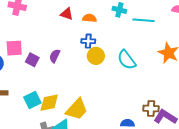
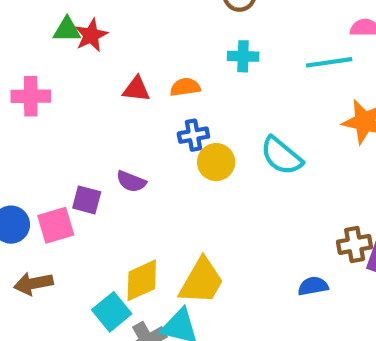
cyan line: (143, 20) -> (329, 62), moved
pink square: (14, 48) -> (56, 225), moved
purple semicircle: (55, 56) -> (131, 181), turned -80
cyan square: (32, 100) -> (112, 312), moved

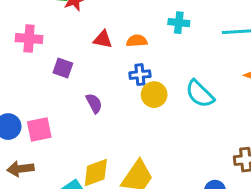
purple semicircle: (131, 181) -> (94, 103), turned -144
purple square: (87, 200) -> (63, 68), moved

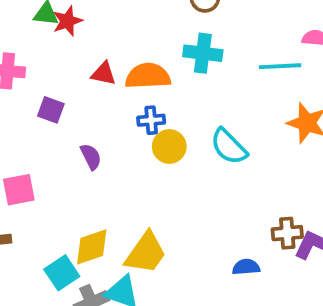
cyan cross: (179, 23) -> (203, 53), size x1.4
orange semicircle: (137, 41) -> (148, 76), size x1.6

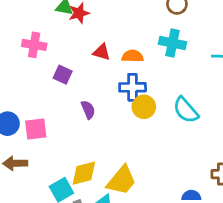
orange semicircle: (148, 76) -> (133, 56), size x0.7
blue cross: (151, 120) -> (133, 87), size x1.4

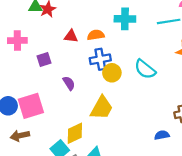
purple square: (63, 75) -> (44, 60), turned -32
pink square: (36, 129) -> (31, 106), size x1.4
yellow trapezoid: (122, 180) -> (102, 108), moved

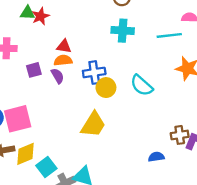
orange semicircle: (96, 35) -> (63, 60), moved
purple semicircle: (69, 83) -> (58, 76), moved
yellow diamond: (75, 133) -> (26, 154), moved

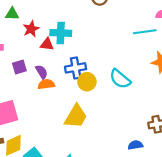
red star: (40, 16) -> (31, 29), moved
cyan cross: (123, 31) -> (61, 33), moved
orange semicircle: (63, 60) -> (46, 84), moved

